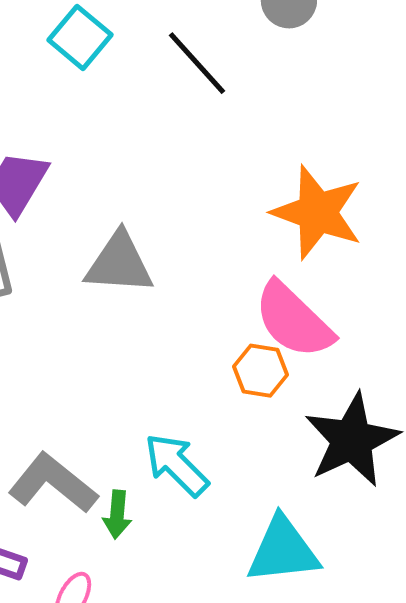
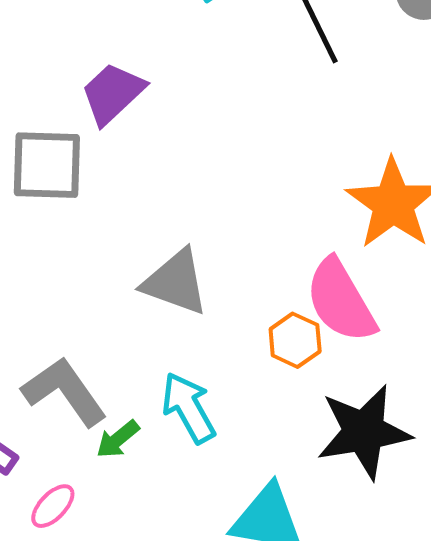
gray triangle: (119, 263) -> (176, 282), moved
green arrow: (117, 514) -> (118, 439), turned 30

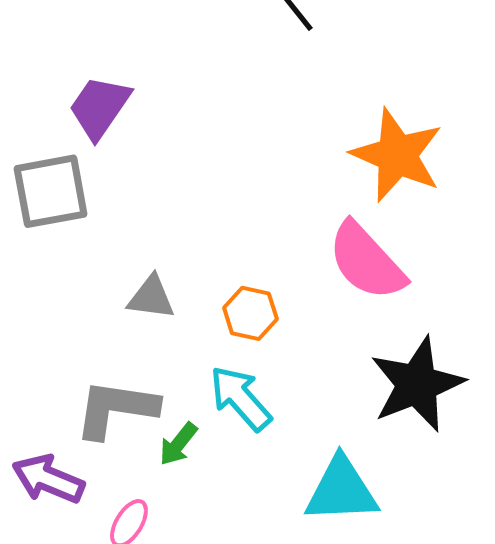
gray triangle: (176, 282) -> (151, 297), moved, size x0.7
orange hexagon: (295, 340) -> (250, 313), moved
gray L-shape: (64, 392) -> (116, 409), turned -34

